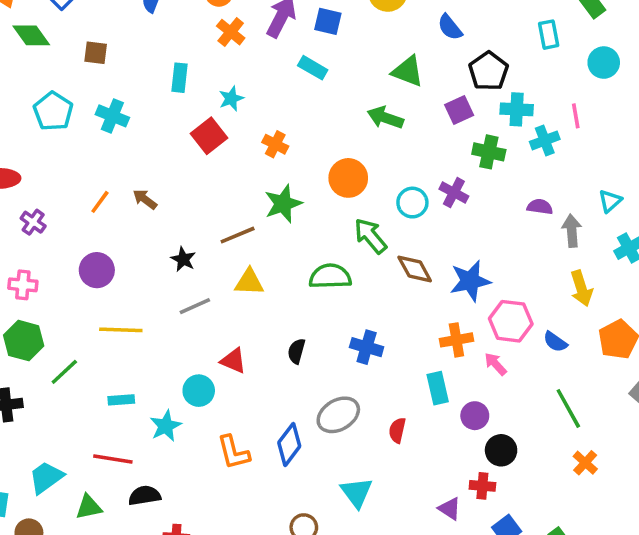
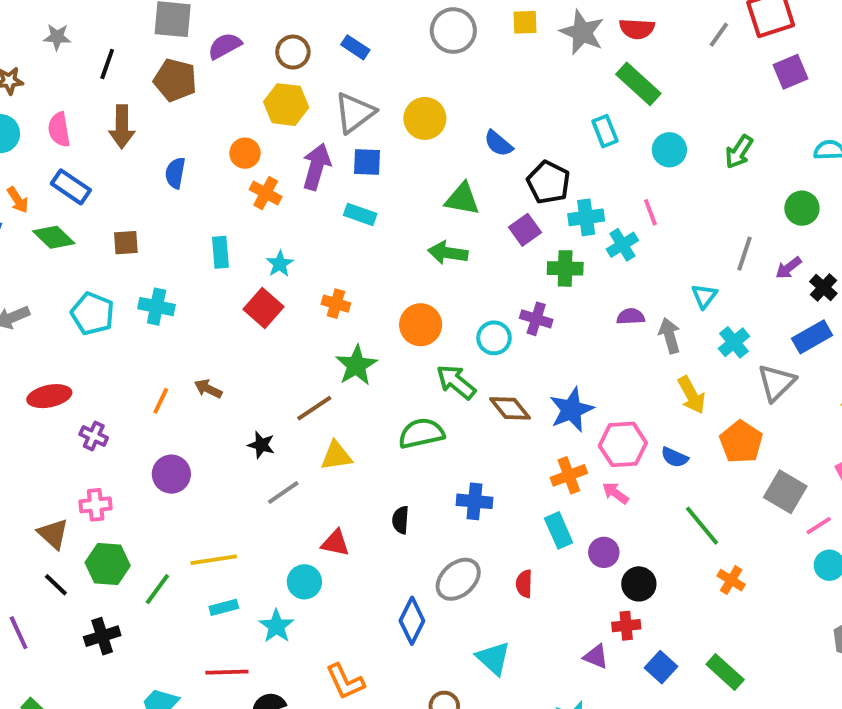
yellow line: (121, 330) -> (214, 560), moved
orange L-shape: (233, 452) -> (345, 682), moved

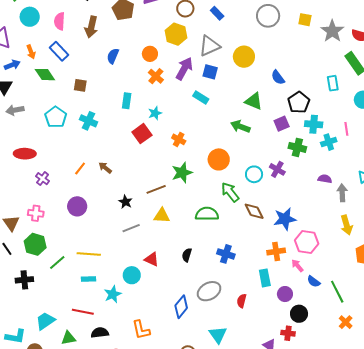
blue semicircle: (675, 457) -> (314, 281), moved

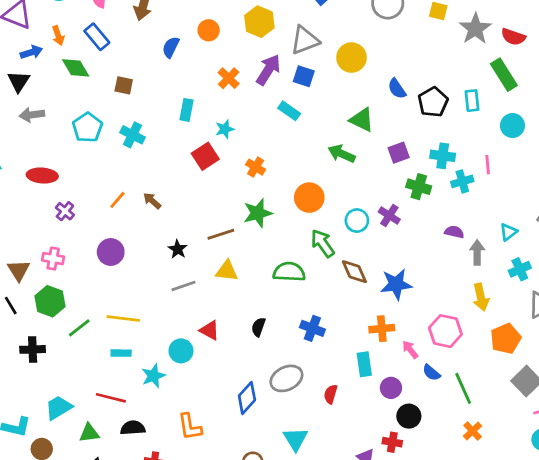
orange circle: (150, 54) -> (209, 30), moved
black pentagon: (299, 102) -> (433, 102), moved
pink hexagon: (307, 242) -> (445, 331), moved

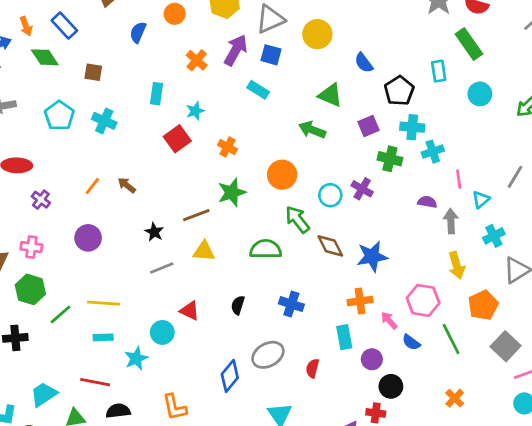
black pentagon: (433, 102) -> (399, 91), moved
pink line: (488, 165) -> (459, 179), moved
green line: (463, 388) -> (451, 339), moved

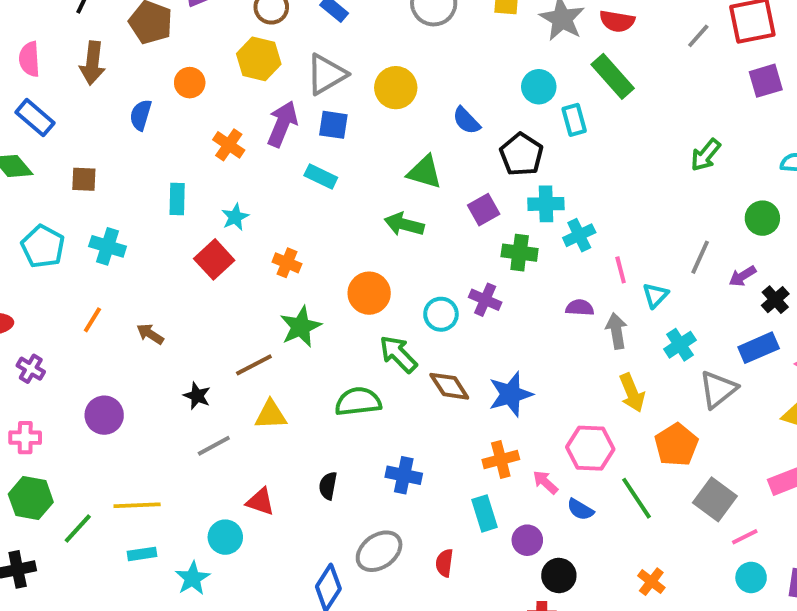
cyan circle: (480, 94) -> (539, 87), moved
orange line: (92, 186) -> (92, 320), moved

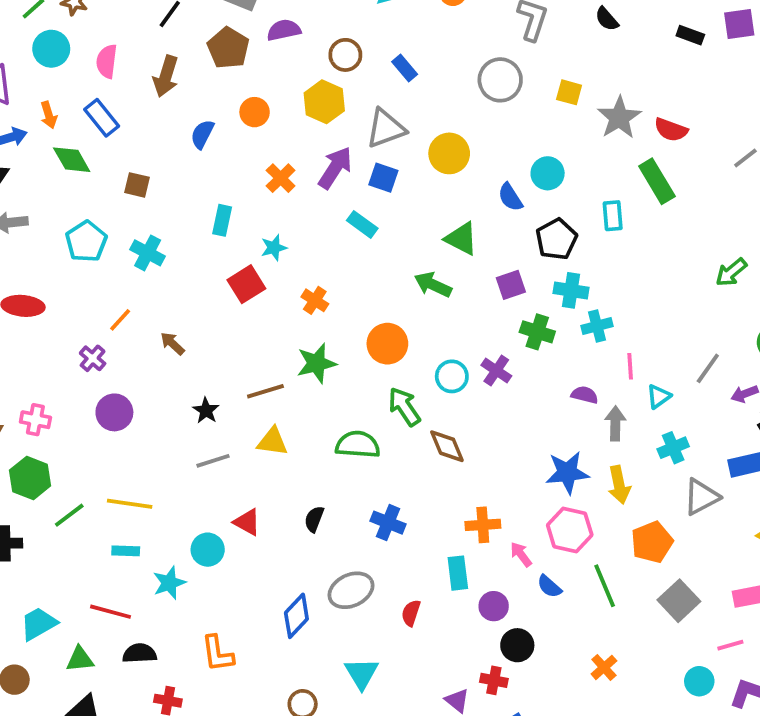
cyan circle: (539, 87) -> (548, 173), moved
purple cross: (31, 369) -> (93, 358), moved
blue star: (511, 394) -> (567, 473), moved
pink line: (745, 537) -> (730, 645), moved

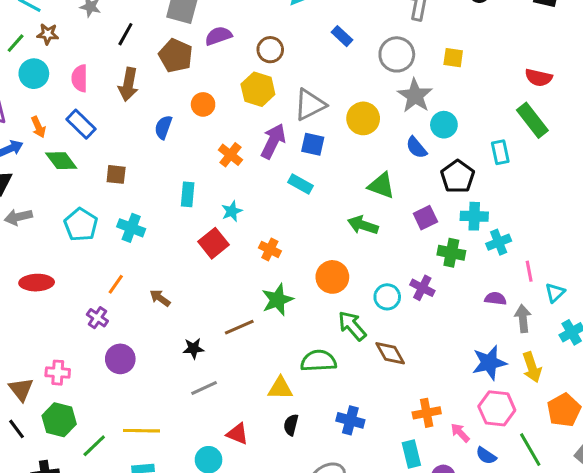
blue rectangle: (405, 68) -> (342, 36), moved
gray star: (619, 118) -> (415, 96), moved
black star: (206, 410) -> (193, 348), turned -30
yellow triangle: (272, 442) -> (280, 388), moved

